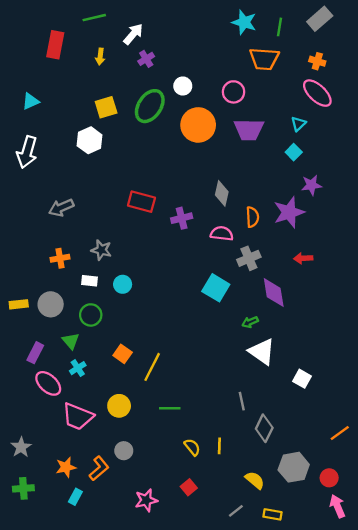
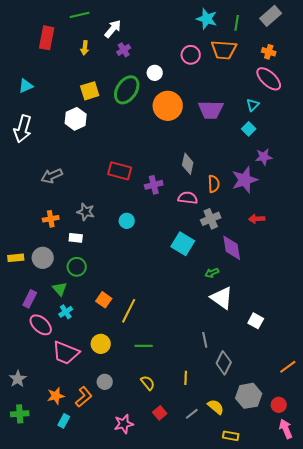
pink circle: (234, 92) -> (191, 55), moved
cyan circle: (123, 284) -> (127, 221), moved
yellow semicircle: (192, 447) -> (148, 383), moved
gray line: (236, 511) -> (192, 414), moved

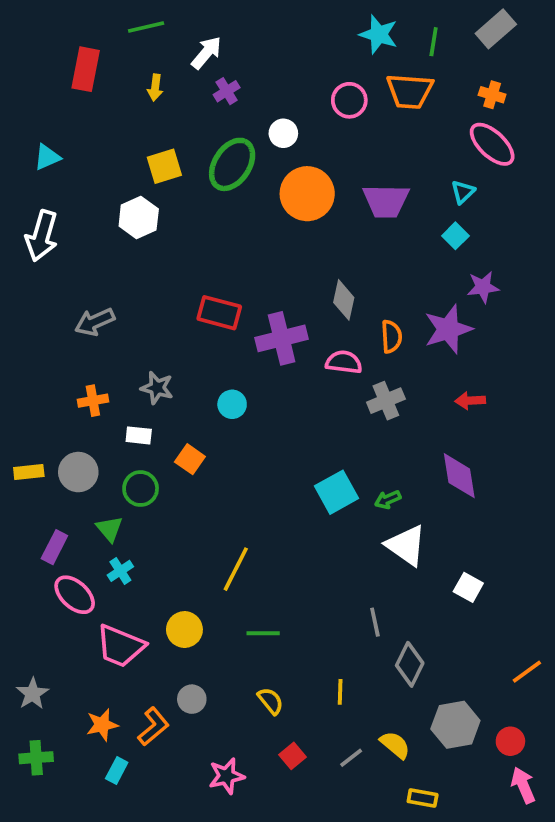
purple cross: (154, 185) -> (282, 338), size x1.5
cyan square: (183, 244) -> (336, 492), moved, turned 30
purple diamond: (232, 248) -> (459, 476), moved
orange square: (104, 300) -> (190, 459), moved

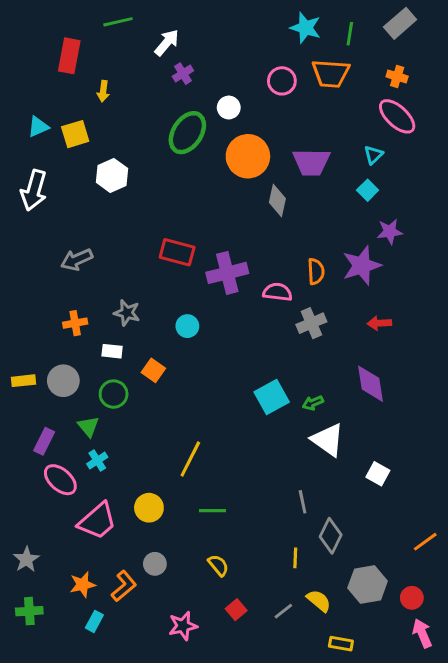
yellow arrow: (155, 87) -> (103, 91), moved
yellow square: (164, 166) -> (75, 134), moved
gray diamond: (344, 300) -> (277, 201), moved
pink trapezoid: (120, 646) -> (97, 521), turned -63
yellow line: (340, 692) -> (295, 558), moved

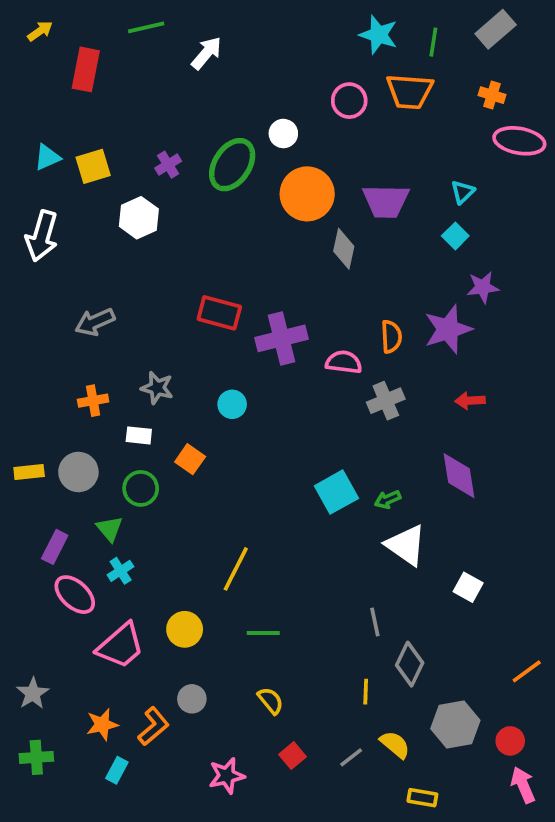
purple cross: (183, 74) -> (168, 165), moved
yellow arrow: (103, 91) -> (40, 31), moved, turned -132
pink ellipse: (397, 116) -> (519, 141), moved, turned -33

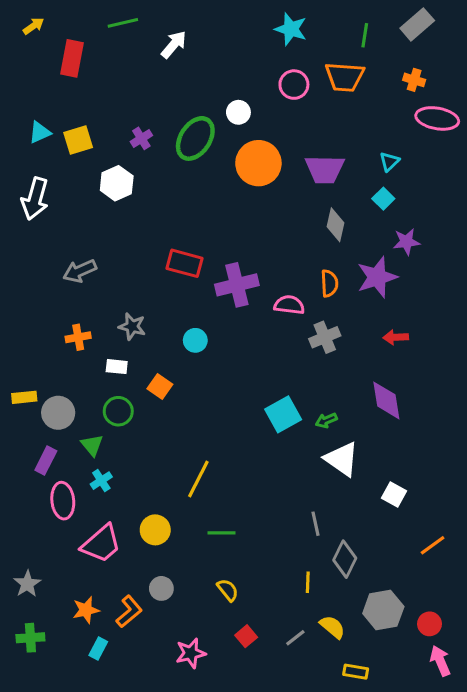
cyan star: (378, 35) -> (291, 29), moved
gray diamond: (344, 249) -> (336, 225), moved
gray circle: (78, 472) -> (58, 413), moved
pink ellipse: (75, 595) -> (63, 501), turned 42
orange line: (527, 671) -> (433, 545), moved

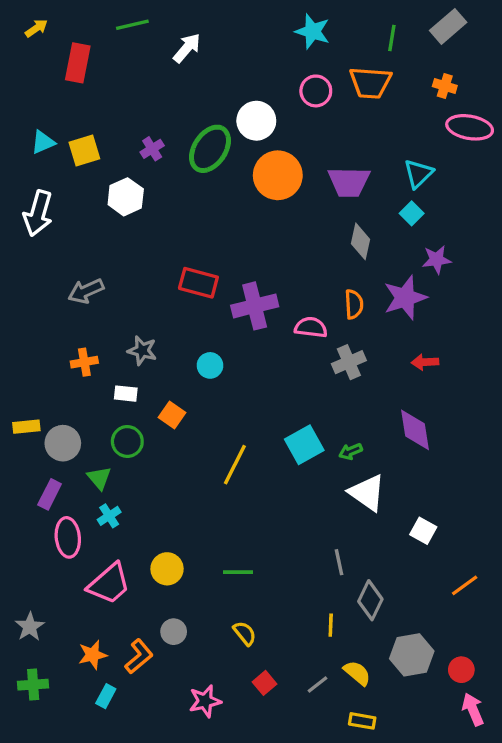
white circle: (238, 112) -> (256, 121), size x1.5
cyan triangle: (389, 162) -> (418, 174), size x1.4
yellow line: (198, 479) -> (235, 465), moved
yellow rectangle: (356, 672) -> (362, 721), moved

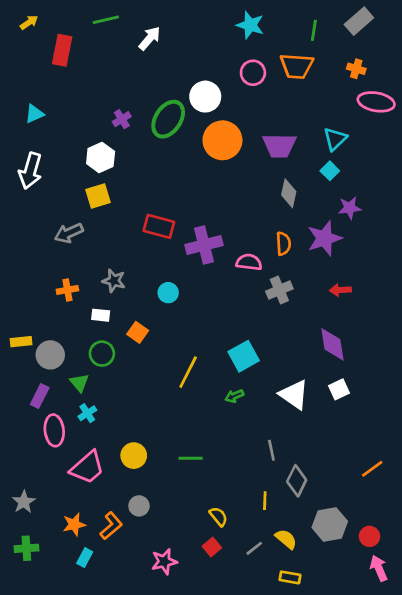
yellow square: (84, 150) -> (98, 196), moved
green arrow: (351, 451) -> (234, 396), moved
white square: (423, 531) -> (339, 389), moved, turned 36
yellow semicircle: (245, 633) -> (218, 517), moved

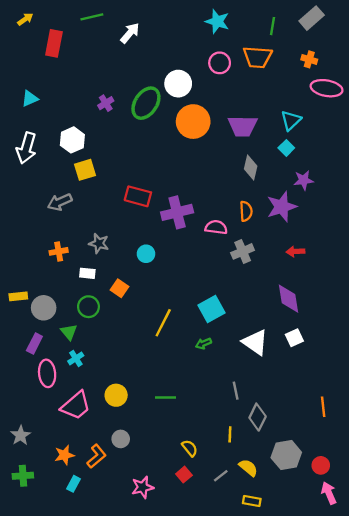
white hexagon: (101, 158) -> (72, 140), moved
orange line: (372, 469) -> (323, 407), turned -60

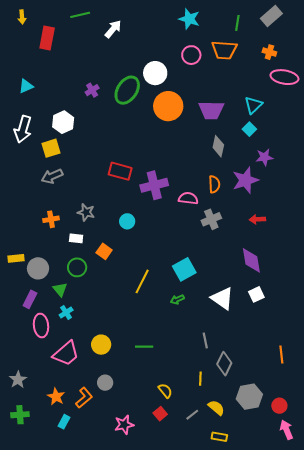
yellow arrow: (25, 19) -> (22, 17), turned 120
yellow square: (85, 170) -> (51, 148), moved
orange star: (64, 455) -> (56, 397), turned -30

